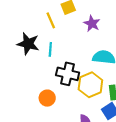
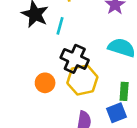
yellow hexagon: (90, 85) -> (82, 80), moved

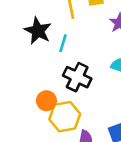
yellow hexagon: (82, 80) -> (65, 117), moved

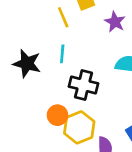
black star: (38, 31) -> (27, 64), moved

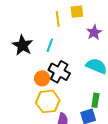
orange circle: (57, 115) -> (42, 78), moved

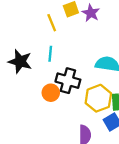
purple star: (94, 32) -> (91, 13), moved
yellow hexagon: (48, 101) -> (98, 98), moved

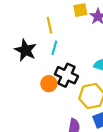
yellow line: (52, 23) -> (49, 25), moved

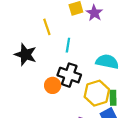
cyan line: (54, 48) -> (68, 45), moved

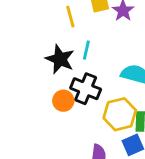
yellow line: (47, 27) -> (70, 17), moved
black star: (26, 54) -> (60, 59), moved

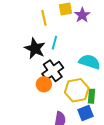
black cross: (86, 89) -> (53, 71), turned 30
orange circle: (63, 101) -> (44, 84), moved

